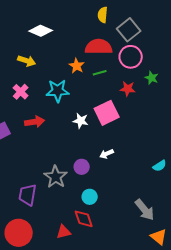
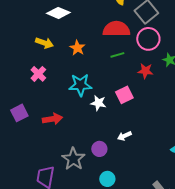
orange star: (77, 66) -> (77, 48), moved
cyan star: (58, 91) -> (80, 85), moved
pink square: (107, 113) -> (124, 95), size x0.7
red arrow: (35, 122) -> (52, 119), moved

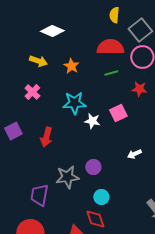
red arrow: (52, 119) -> (46, 137), turned 114
white arrow: (124, 136) -> (134, 154), moved
gray star: (73, 159) -> (67, 177), turned 30

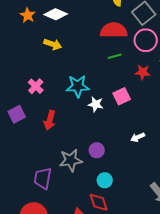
yellow arrow: (38, 61) -> (53, 44), moved
orange star: (71, 66) -> (28, 15), moved
pink cross: (32, 92) -> (36, 86), moved

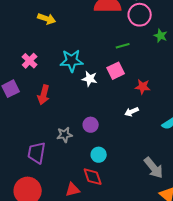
green line: (115, 56) -> (123, 46), moved
red star: (143, 72) -> (143, 87), moved
gray star: (71, 160) -> (65, 135), size x0.7

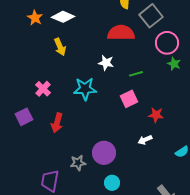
pink circle: (140, 15) -> (167, 43), moved
yellow arrow: (47, 19) -> (60, 47), turned 48
white star: (90, 79) -> (106, 63), moved
purple circle: (91, 125) -> (104, 153), size x1.5

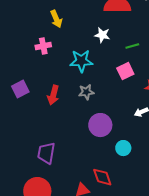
pink cross: (43, 89) -> (43, 46), moved, turned 35
gray star: (78, 163) -> (86, 92), moved
cyan circle: (112, 183) -> (123, 148), moved

